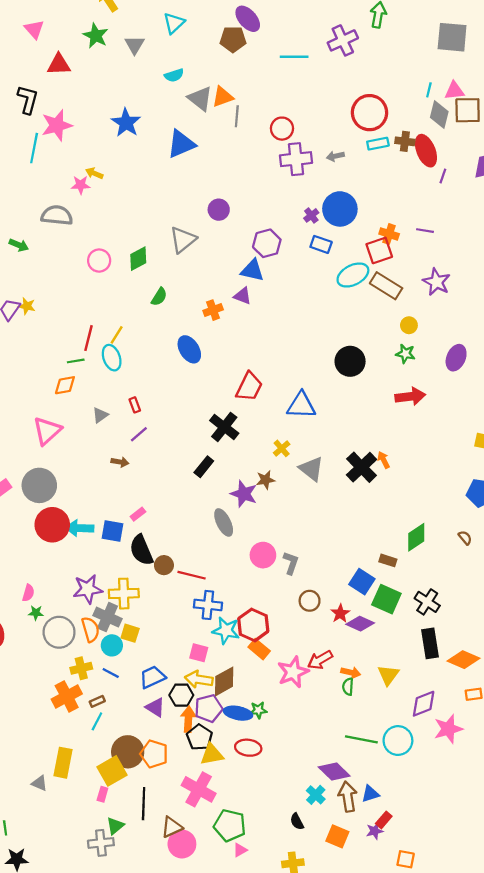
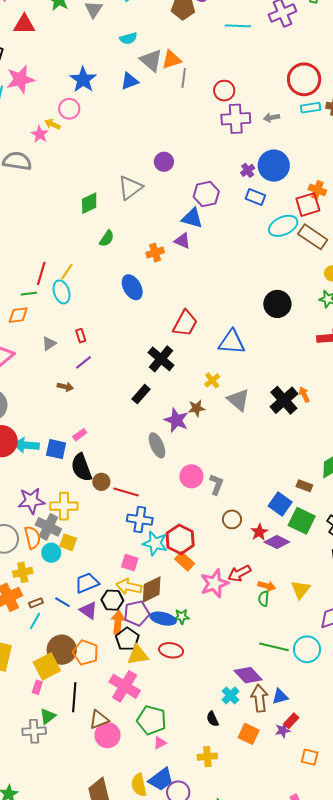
blue triangle: (181, 144) -> (129, 81), moved, size x0.7
pink star: (81, 185) -> (40, 134), turned 30
pink circle: (99, 261) -> (69, 109), moved
blue line: (111, 673) -> (62, 602), moved

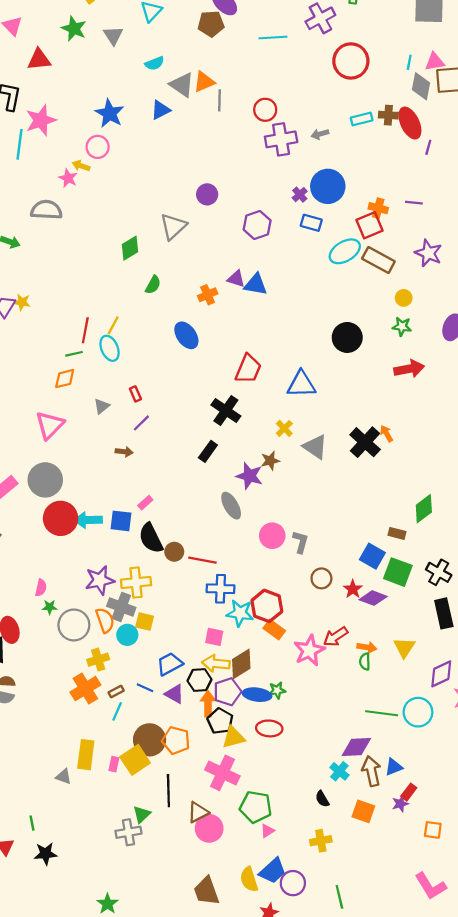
red circle: (304, 79) -> (351, 61), moved
blue triangle: (192, 218) -> (256, 284), moved
purple diamond: (248, 675) -> (356, 747), turned -44
pink rectangle: (37, 687) -> (114, 764), moved

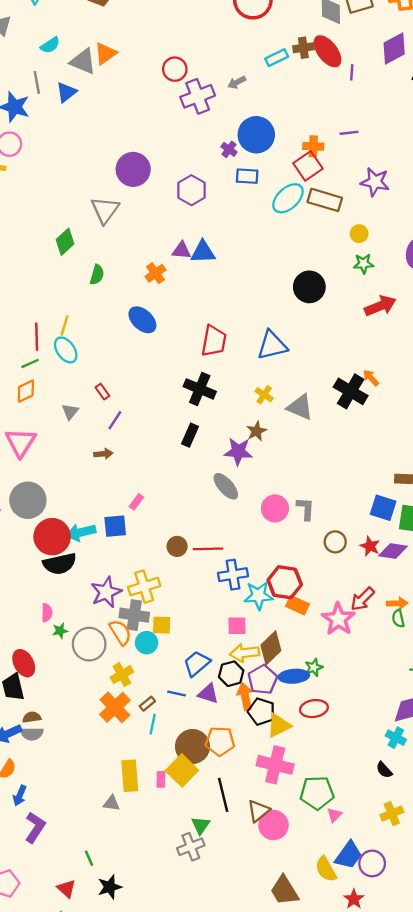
gray line: (219, 100) -> (37, 82), moved
purple circle: (207, 194) -> (133, 169), size x1.5
black semicircle: (151, 538) -> (60, 564), moved, turned -64

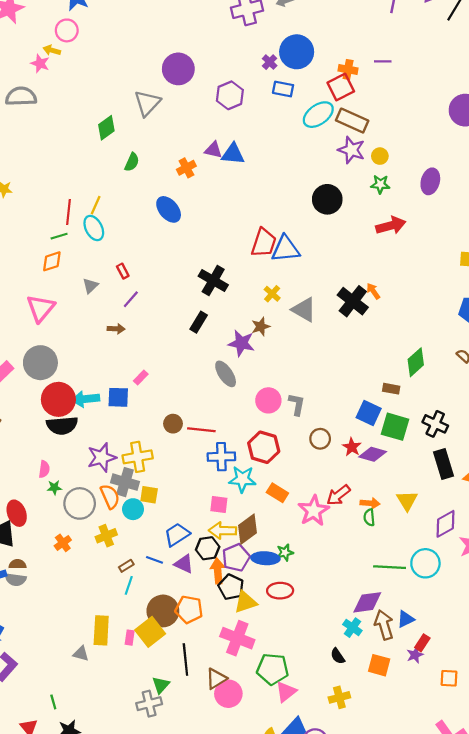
purple star: (375, 182) -> (351, 150), moved
red trapezoid: (214, 341) -> (264, 243), moved
red hexagon: (285, 582) -> (264, 447), moved
orange cross: (115, 707) -> (63, 543), moved, size x0.6
pink triangle: (334, 815) -> (286, 692), size x1.5

